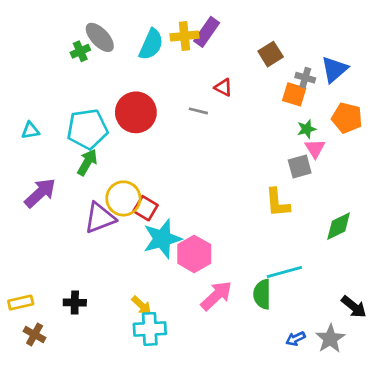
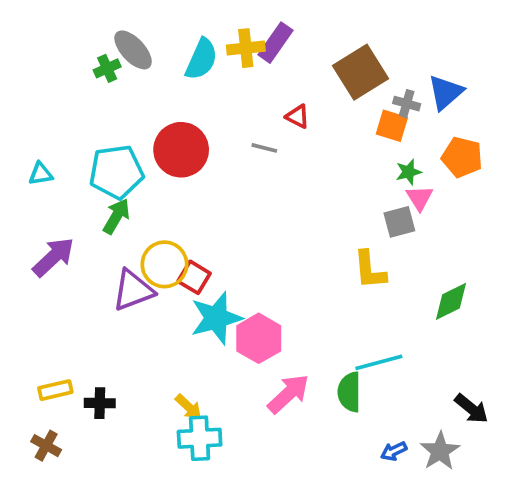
brown square: (271, 54) -> (360, 72), size x1.6
yellow rectangle: (21, 303) -> (55, 390), moved

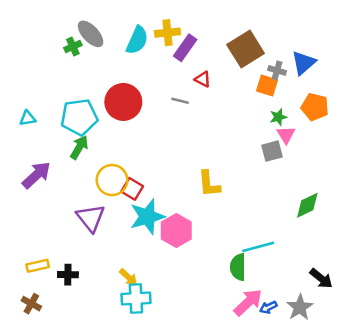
purple rectangle: (275, 43) -> (185, 48), moved
yellow L-shape: (370, 270) -> (209, 184), moved
purple triangle: (133, 290) -> (91, 218), moved, turned -48
pink arrow: (288, 394) -> (248, 302), moved

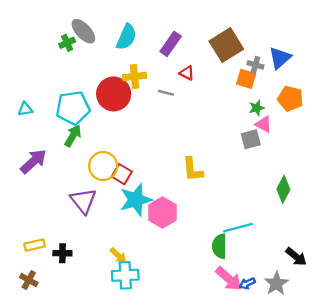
yellow cross: (167, 33) -> (135, 76), moved
pink triangle: (286, 135) -> (264, 124), turned -30
green diamond: (307, 205) -> (283, 189), turned -36
pink arrow: (248, 302) -> (229, 279), turned 84

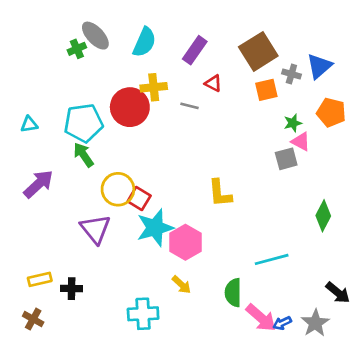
orange square: (246, 79) -> (266, 90), moved, turned -30
green arrow: (73, 136) -> (83, 155), turned -65
green semicircle: (219, 246) -> (233, 293), moved
yellow arrow: (118, 256) -> (182, 285), moved

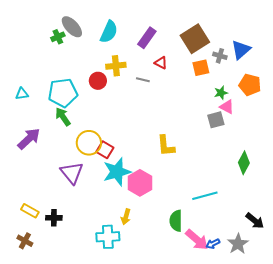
red circle: (130, 107) -> (98, 81), size x0.6
yellow rectangle: (40, 279) -> (30, 211), turned 42
yellow arrow: (182, 285) -> (126, 217), moved, turned 63

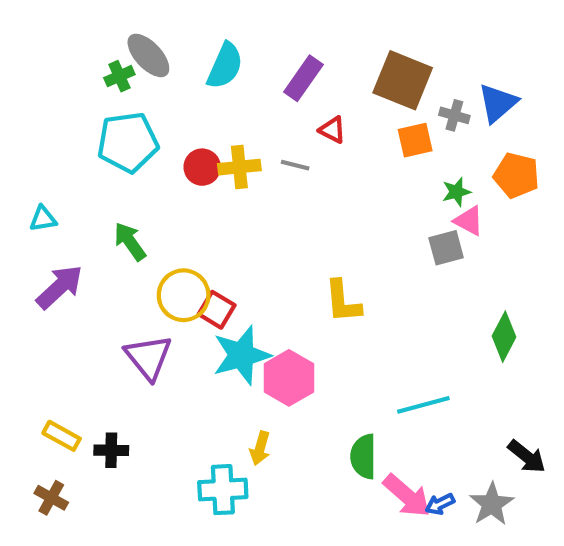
brown square: (195, 39) -> (403, 80), turned -36
yellow cross: (116, 66) -> (239, 167), moved
cyan pentagon: (63, 93) -> (128, 142), moved
cyan triangle: (22, 94) -> (43, 219), moved

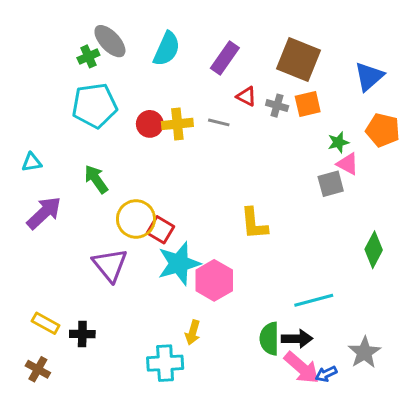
gray cross: (454, 115) -> (277, 106), moved
black arrow: (527, 456) -> (297, 339), moved, turned -40
gray star: (492, 504) -> (364, 352), moved

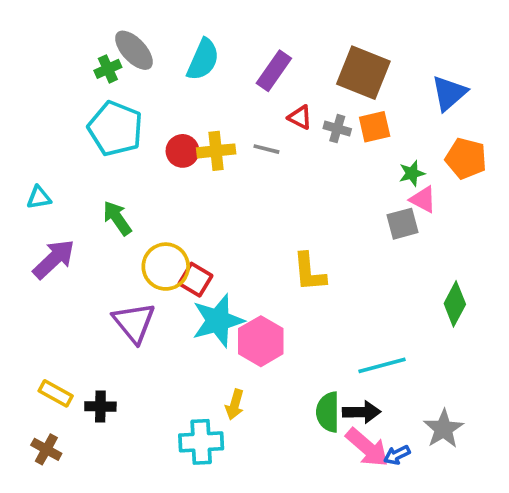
cyan pentagon: (95, 106) -> (115, 129), turned 30

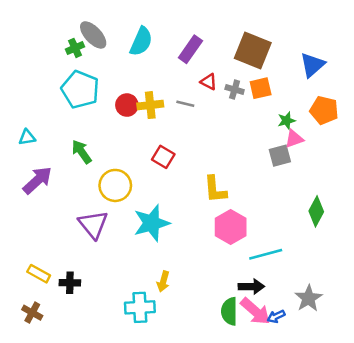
pink triangle: (423, 199) -> (294, 139), turned -48
red square: (196, 280) -> (163, 157), moved
pink hexagon: (261, 341) -> (231, 227), moved
green semicircle: (328, 412) -> (229, 311), moved

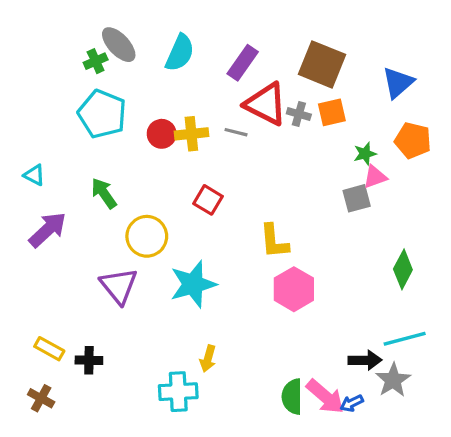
red triangle: (209, 82) -> (266, 104), size x2.0
cyan triangle: (27, 137) -> (34, 175), turned 36
cyan line: (266, 254) -> (405, 339), moved
black arrow: (251, 287) -> (365, 360), moved

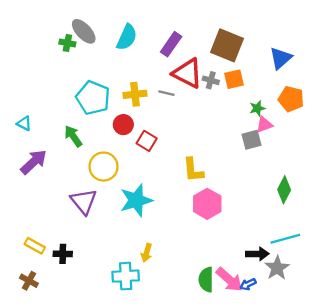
green cross: (96, 61) -> (67, 43), turned 35
cyan pentagon: (102, 114) -> (93, 98), moved
red circle: (162, 134) -> (123, 125), moved

